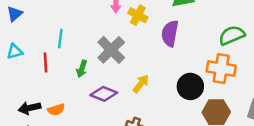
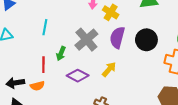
purple semicircle: (170, 33) -> (117, 38), moved
red line: (46, 62) -> (43, 65), moved
black circle: (190, 86) -> (146, 40), moved

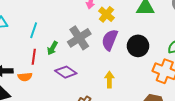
cyan line: (45, 27) -> (34, 30), moved
yellow arrow: (109, 69) -> (109, 80), moved, turned -49

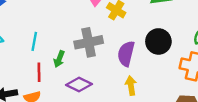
gray cross: (79, 38) -> (89, 42), turned 30
purple semicircle: (110, 40) -> (126, 54), moved

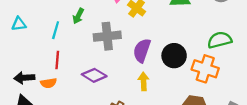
black circle: (158, 41) -> (174, 56), moved
green arrow: (59, 59) -> (78, 16), moved

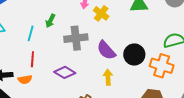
purple semicircle: (142, 50) -> (106, 50), turned -60

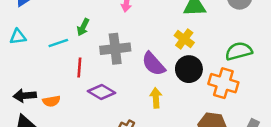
yellow cross: (101, 13) -> (184, 39), moved
cyan line: (31, 33) -> (58, 43), turned 56
red line: (32, 59) -> (79, 67), moved

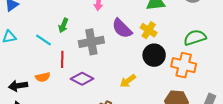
cyan line: (58, 43) -> (44, 40), turned 56
purple semicircle: (153, 64) -> (122, 28), moved
yellow arrow: (156, 98) -> (128, 81), turned -119
orange semicircle: (51, 101) -> (43, 77), moved

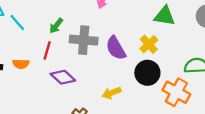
green arrow: (63, 25) -> (56, 26), moved
purple semicircle: (122, 28) -> (116, 48), moved
cyan line: (44, 40) -> (17, 23), moved

